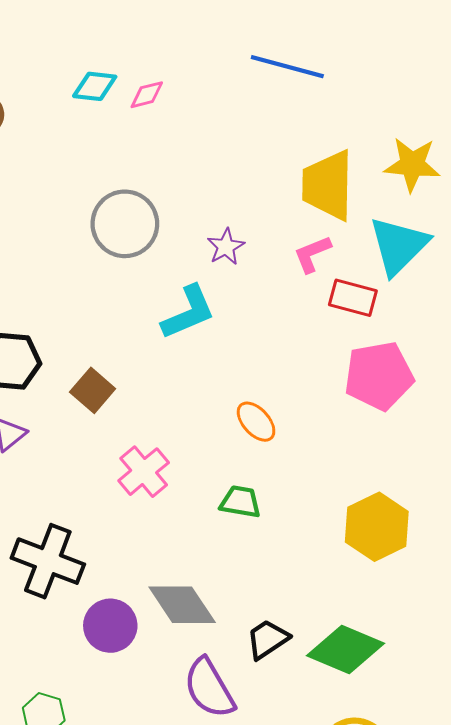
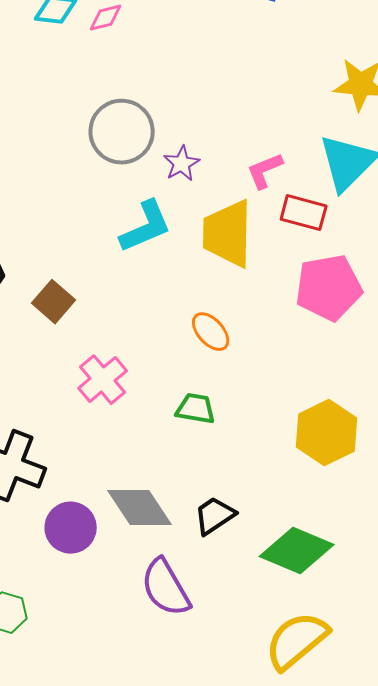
yellow trapezoid: (328, 185) -> (228, 234), moved
gray circle: (125, 224) -> (122, 132), moved
black trapezoid: (267, 639) -> (215, 516), moved

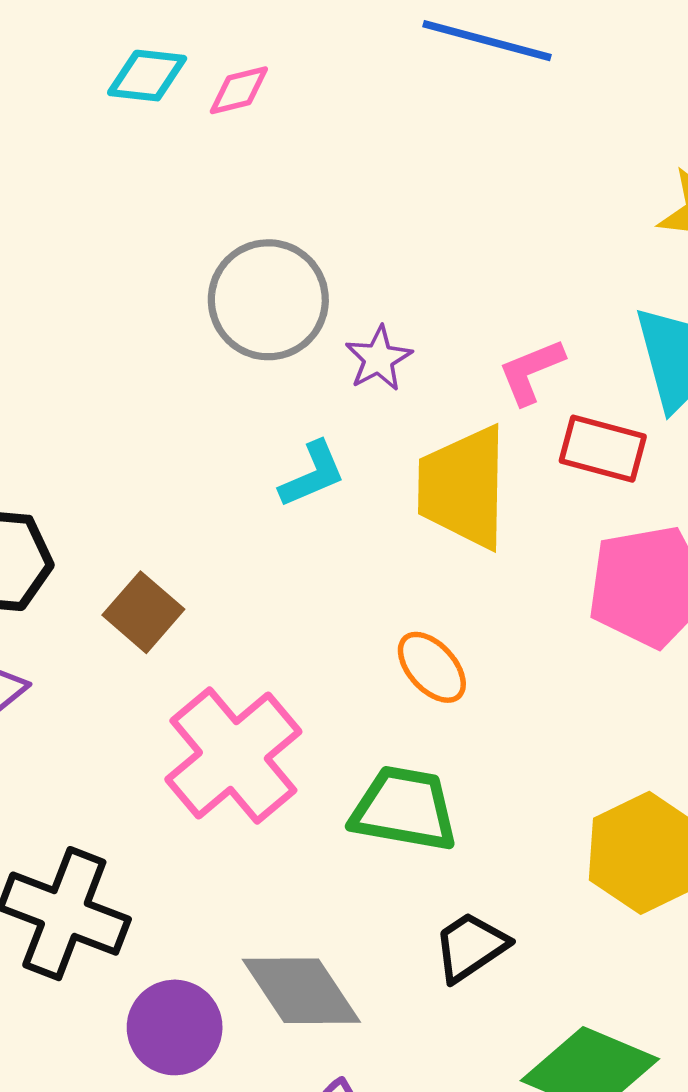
cyan L-shape: (146, 227) -> (312, 474), size x0.7
pink cross: (103, 380) -> (233, 756), size x1.5
green trapezoid: (196, 409) -> (404, 809), size x1.5
black trapezoid: (215, 516) -> (470, 947), moved

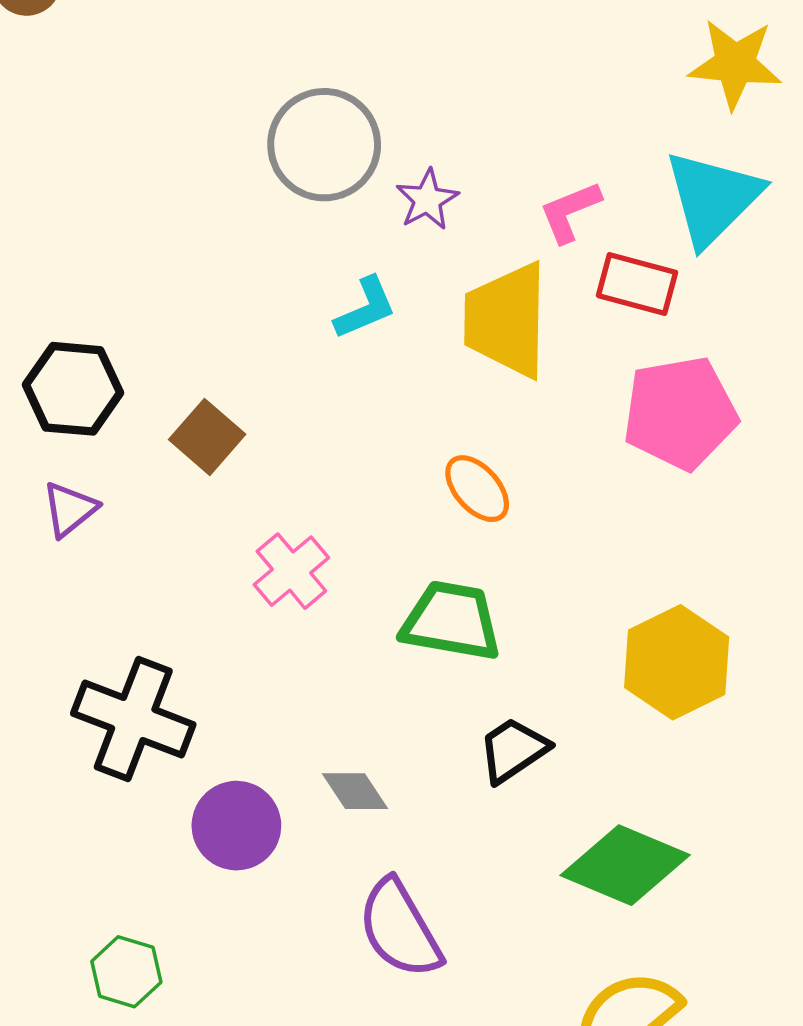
pink cross: (233, 756) -> (291, 571), size x0.6
gray diamond: (301, 991) -> (355, 791), size x0.6

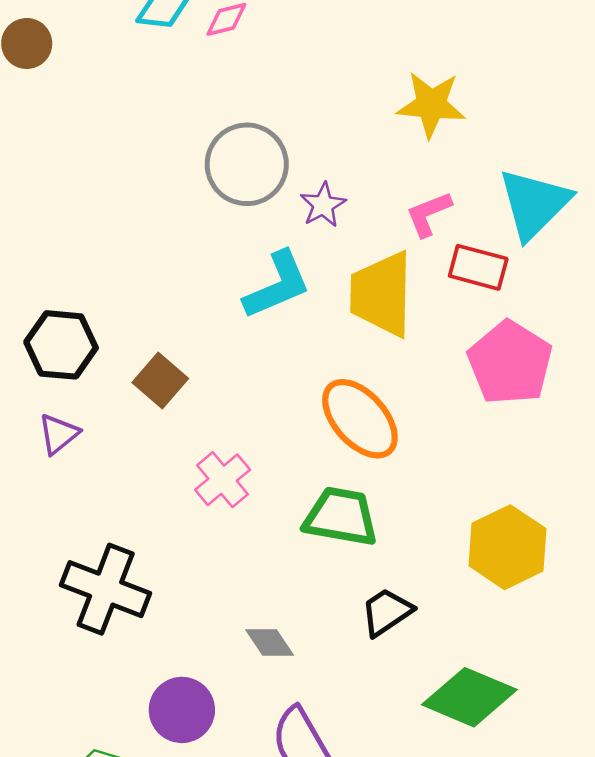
yellow star: (735, 64) -> (431, 105), moved
cyan L-shape: (365, 308) -> (277, 285), size x1.5
pink pentagon: (680, 413) -> (510, 363), turned -30
orange ellipse: (477, 489) -> (360, 419), size x1.6
purple circle: (236, 826) -> (182, 710), moved

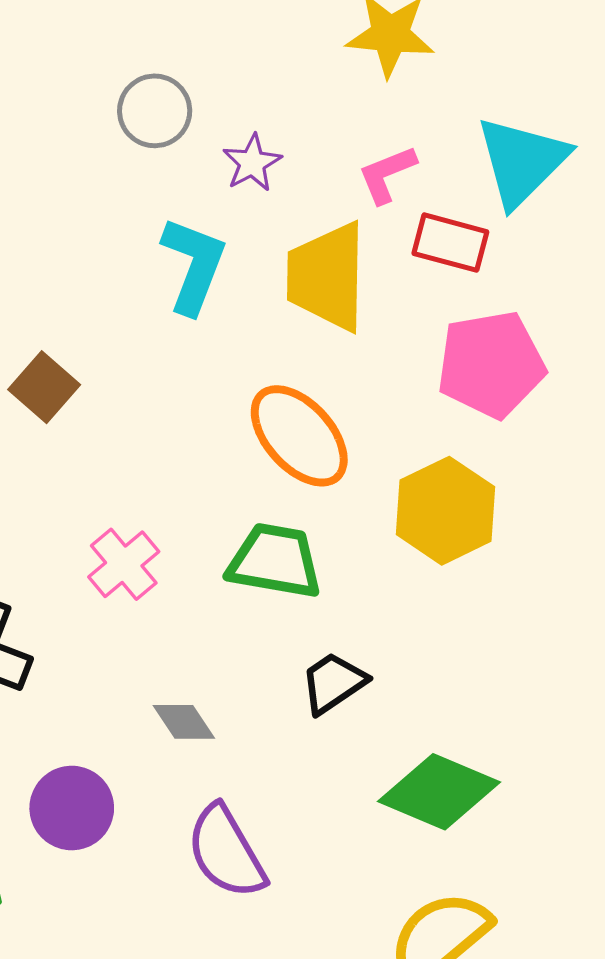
gray circle: (247, 164) -> (155, 111), size x0.7
cyan L-shape: (277, 285) -> (194, 265), turned -46
pink pentagon: (510, 363) -> (491, 364), turned 30
pink cross: (223, 480) -> (124, 564), moved
yellow hexagon: (507, 547) -> (445, 511), moved

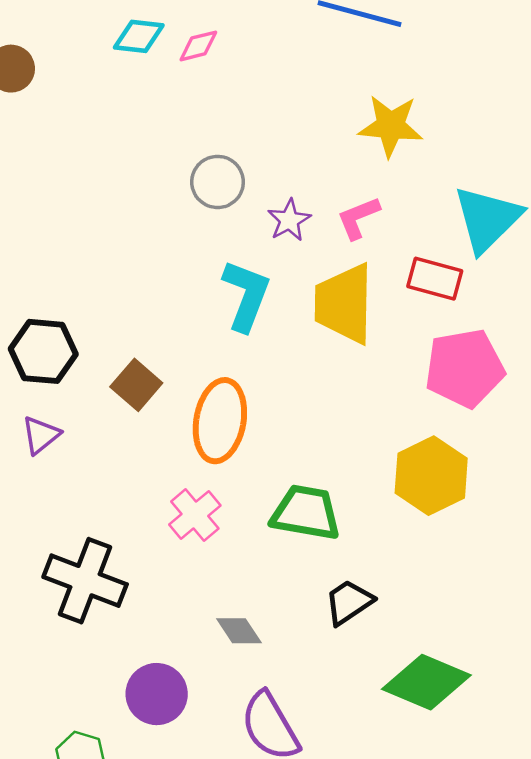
pink L-shape: (387, 174) -> (358, 218), moved
orange ellipse: (299, 436) -> (220, 421), moved, turned 52

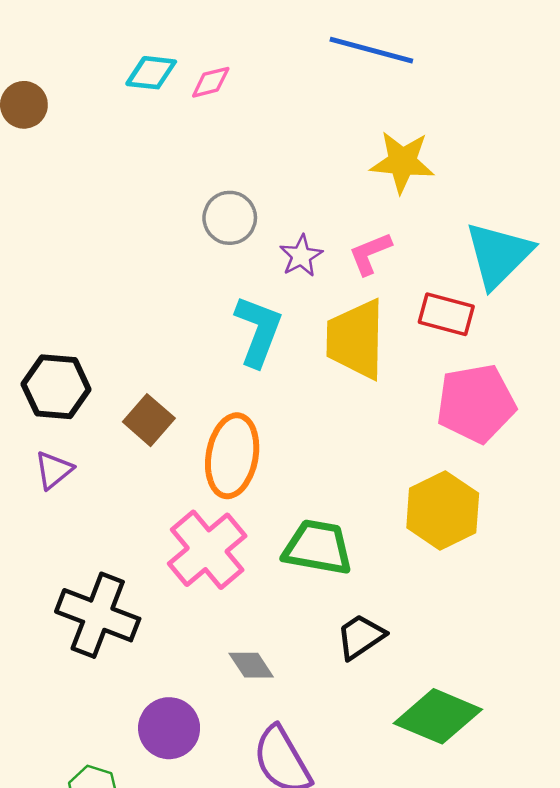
pink cross: (195, 515) -> (207, 550), size x1.5

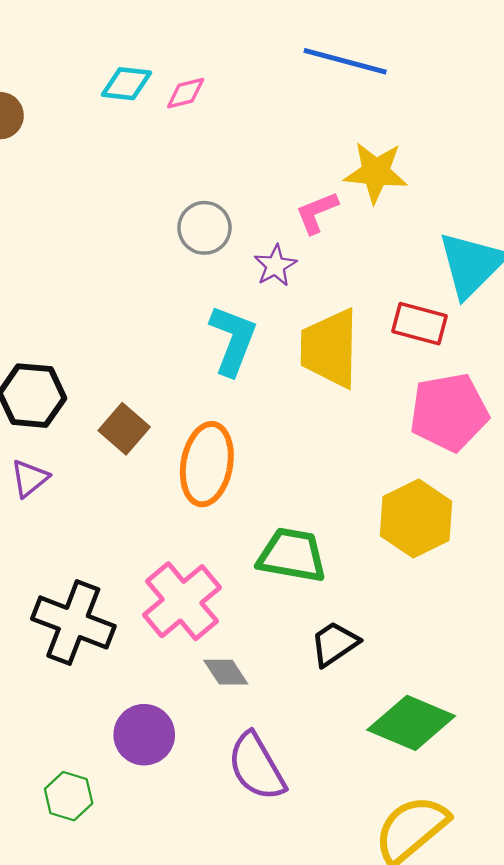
pink L-shape: (370, 254) -> (317, 212), moved
pink cross: (207, 550) -> (182, 601), moved

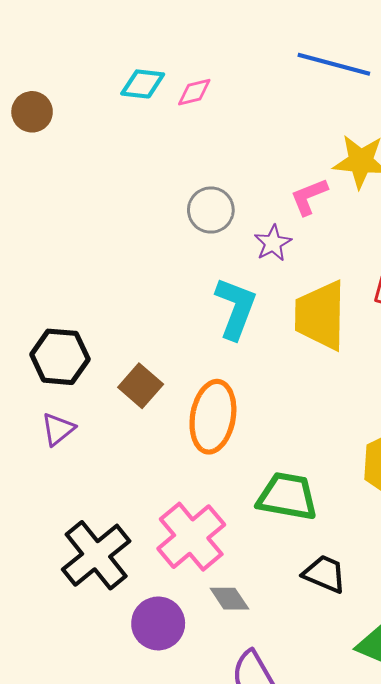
black cross: (73, 622) -> (96, 555), turned 30
black trapezoid: (334, 644) -> (325, 574), turned 57
purple circle: (144, 735) -> (158, 623), moved

